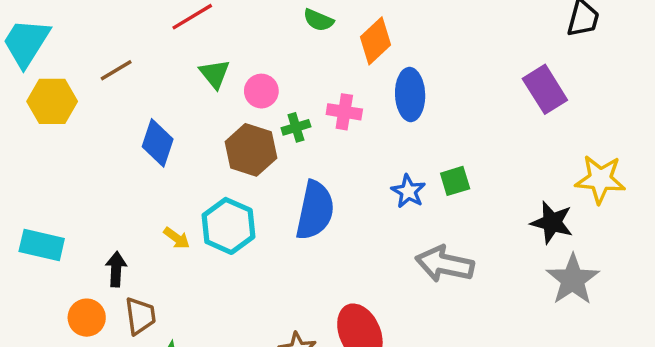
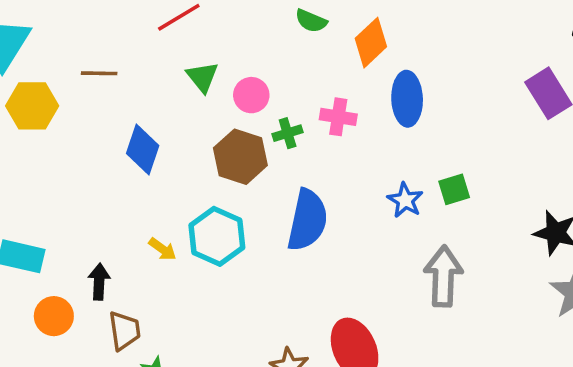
brown line: (116, 70) -> (99, 73), turned 32
gray arrow: (445, 264) -> (443, 276), turned 80
orange circle: (87, 318) -> (54, 316), moved

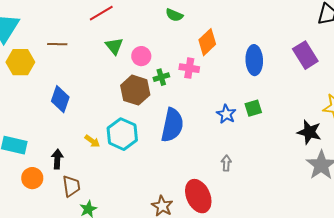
orange diamond: (371, 43) -> (207, 42), moved
blue ellipse: (407, 99) -> (254, 60), moved
blue diamond: (143, 149) -> (60, 99), moved
gray arrow: (443, 276) -> (226, 163), moved, size x0.5

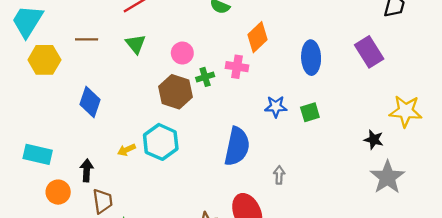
green triangle: (114, 46) -> (136, 44), moved
blue star: (226, 114) -> (276, 107), moved, turned -30
blue semicircle: (172, 125) -> (237, 146), moved
black star: (309, 132) -> (374, 140), size x0.7
yellow arrow: (92, 141) -> (126, 150), turned 119

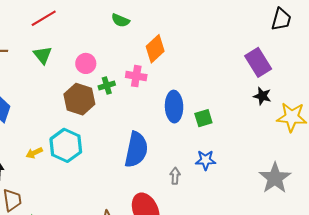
blue ellipse: (311, 58) -> (174, 107), moved
blue star: (276, 107) -> (206, 160), moved
black star: (374, 140) -> (262, 96), moved

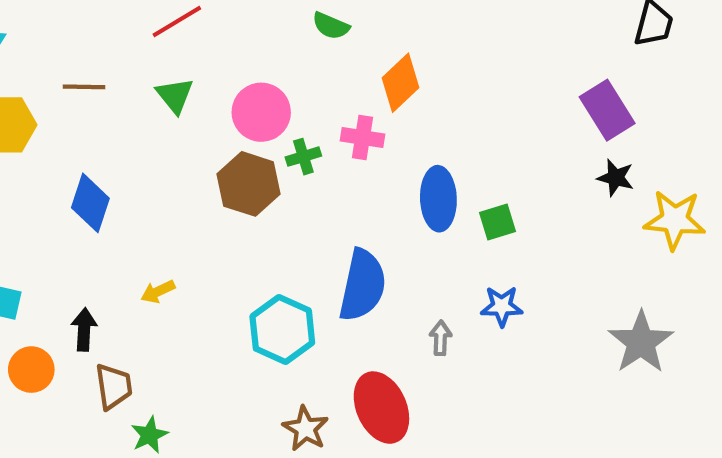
pink circle: (86, 63) -> (261, 112), size x1.4
cyan hexagon: (66, 145) -> (282, 329), moved

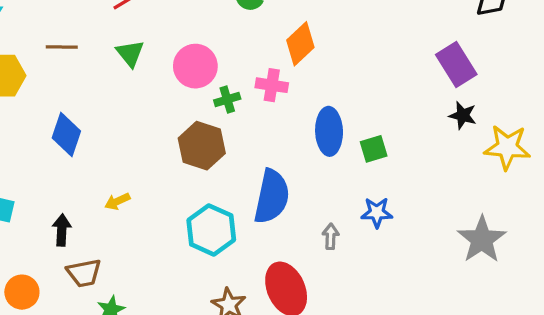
brown hexagon: (249, 184) -> (202, 146), moved
orange circle: (31, 370) -> (22, 292), moved
brown trapezoid: (114, 386) -> (84, 273), turned 87

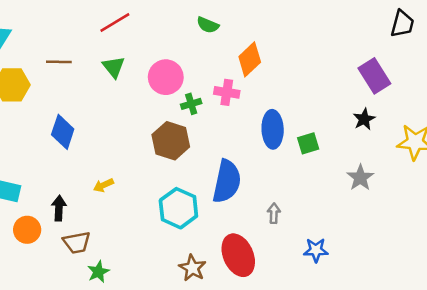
black star: (463, 115) -> (364, 119), moved, turned 30
blue star: (377, 212) -> (316, 250), moved
gray star: (482, 240) -> (360, 178), moved, size x0.7
orange circle: (22, 292) -> (27, 230), moved

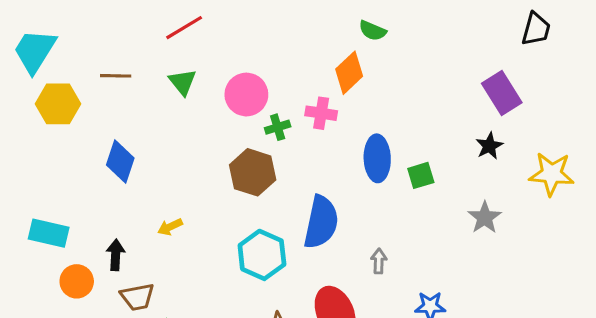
green semicircle: (208, 25) -> (373, 31), moved

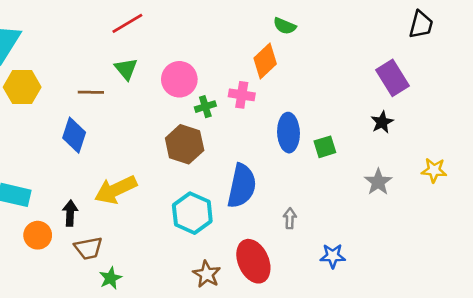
brown line: (116, 76) -> (91, 92), moved
yellow star: (552, 174) -> (434, 170), moved, size x0.7
yellow arrow: (170, 227) -> (116, 190), size x2.0

